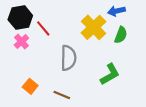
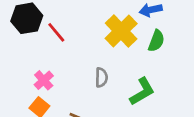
pink cross: (21, 42) -> (44, 80), moved
gray semicircle: (68, 58) -> (101, 77), moved, size x0.6

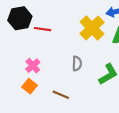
red line: (56, 32) -> (42, 29), turned -42

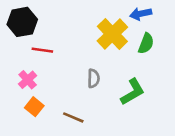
red line: (42, 29) -> (42, 50), moved
pink cross: (33, 66) -> (28, 80), moved

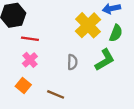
pink cross: (28, 80) -> (30, 60), moved
green L-shape: (133, 92) -> (105, 60), moved

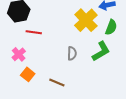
pink cross: (30, 60) -> (19, 54), moved

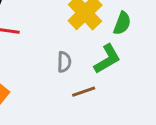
brown line: (57, 82) -> (84, 92), moved, turned -42

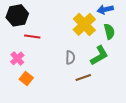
green semicircle: (122, 23) -> (109, 31), turned -35

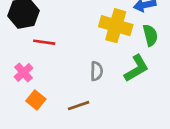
yellow cross: (84, 24) -> (116, 26), turned -30
brown line: (83, 77) -> (79, 106), moved

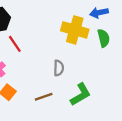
red line: (44, 42) -> (15, 44), turned 48
green L-shape: (136, 68) -> (81, 95), moved

